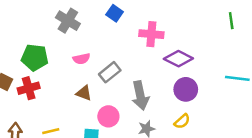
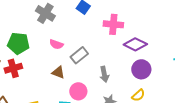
pink semicircle: (81, 59) -> (56, 44), turned 32
gray arrow: (140, 96) -> (104, 74), size x0.7

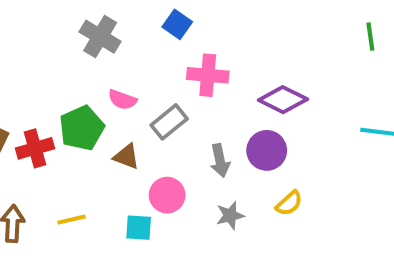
pink cross: (113, 24) -> (208, 75), moved
green pentagon: (18, 43) -> (82, 128), moved, turned -30
purple circle: (141, 69) -> (267, 150), moved

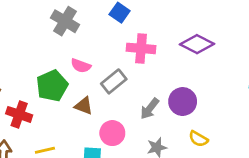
purple diamond: (283, 100) -> (197, 44), moved
red cross: (35, 148) -> (19, 114), moved, turned 35
gray arrow: (220, 161) -> (150, 109), turned 50
yellow semicircle: (289, 203) -> (198, 139), turned 72

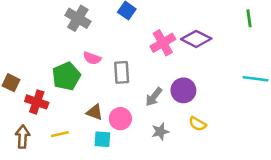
pink cross: (141, 48) -> (163, 43), moved, turned -35
gray rectangle: (114, 81) -> (122, 72), turned -55
brown triangle: (84, 106) -> (95, 112), moved

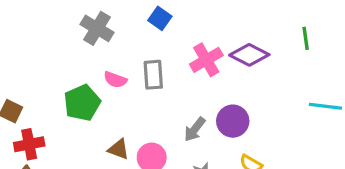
green line: (249, 18) -> (306, 38), moved
gray rectangle: (122, 72) -> (153, 75), moved
red cross: (37, 102) -> (29, 144), moved, turned -30

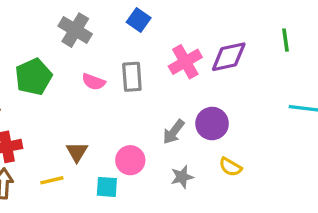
purple diamond: (249, 55) -> (229, 57), turned -39
green pentagon: (82, 103) -> (33, 77), moved
brown triangle: (119, 149) -> (77, 152), moved, turned 40

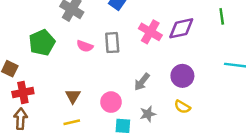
pink cross: (185, 62) -> (150, 32), turned -30
purple circle: (212, 124) -> (182, 76), moved
yellow line: (52, 180) -> (72, 122), moved
cyan square: (107, 187) -> (123, 126), moved

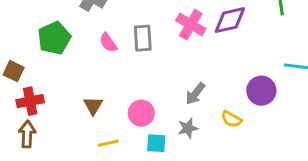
pink semicircle: (85, 46) -> (108, 43), turned 35
purple circle: (182, 76) -> (261, 91), moved
gray arrow: (142, 82) -> (195, 94), moved
yellow line: (72, 122) -> (108, 143), moved

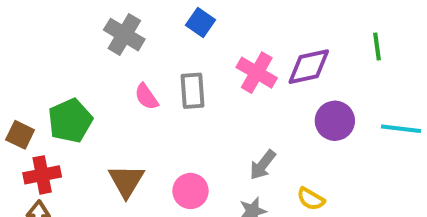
green pentagon: (54, 38) -> (70, 121), moved
purple circle: (261, 91) -> (335, 121), moved
brown triangle: (93, 106) -> (126, 181), size x1.4

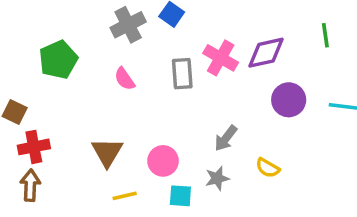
gray cross: (124, 35) -> (128, 25), moved, turned 32
gray rectangle: (193, 91) -> (182, 74), moved
green pentagon: (70, 121) -> (58, 60), moved

